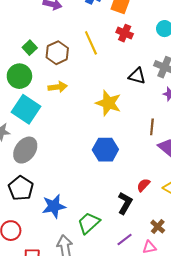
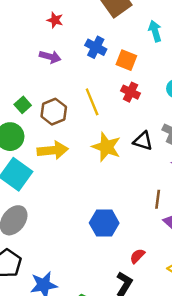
yellow arrow: (58, 87) -> (53, 150), size x1.4
yellow star: (108, 103) -> (106, 147), moved
red semicircle: (143, 185) -> (137, 256), moved

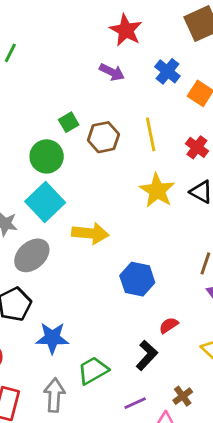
red star: (55, 20) -> (126, 30), size x1.6
red cross: (130, 92) -> (197, 147), moved
yellow arrow: (53, 150) -> (90, 233), moved

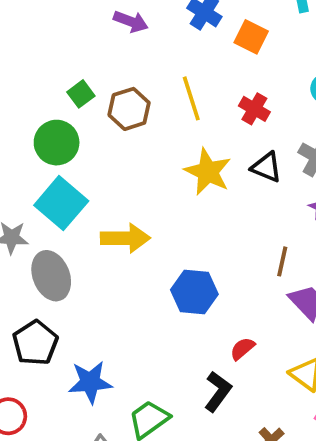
gray ellipse: (32, 255) -> (51, 276), turned -64

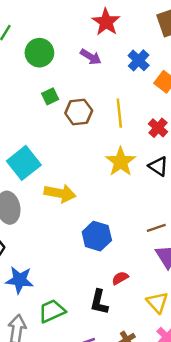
green circle: (57, 143) -> (39, 53), moved
brown line: (282, 261) -> (156, 228), turned 48
black L-shape: (218, 392) -> (99, 302), turned 145

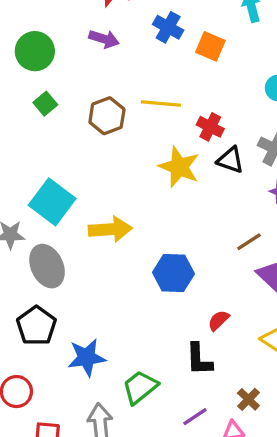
green square: (50, 96) -> (45, 104), moved
yellow line: (119, 113) -> (161, 103), turned -64
red cross: (158, 128) -> (210, 127), moved

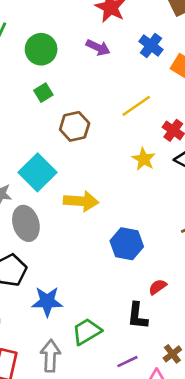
yellow line: (161, 103) -> (136, 106), turned -48
brown hexagon: (107, 116) -> (75, 126), moved
yellow star: (179, 167) -> (144, 159), size x0.7

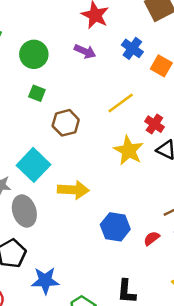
green square: (43, 93) -> (37, 93), turned -35
yellow star: (144, 159) -> (129, 150), size x1.4
red semicircle: (158, 287) -> (152, 238), moved

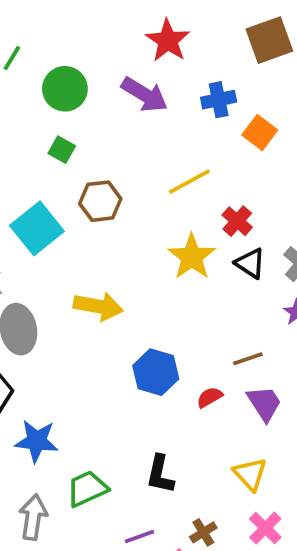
blue cross: (132, 48) -> (219, 100), turned 35
purple arrow: (85, 51) -> (145, 95), size x1.4
cyan square: (33, 165) -> (37, 228), moved

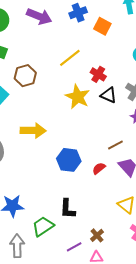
black L-shape: (160, 474) -> (68, 209), moved
brown cross: (203, 532) -> (97, 235), moved

